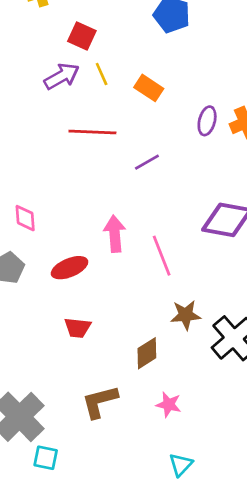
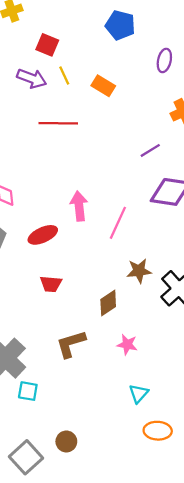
purple arrow: (62, 76) -> (32, 78), turned 52
purple ellipse: (207, 121) -> (164, 60), moved
purple line: (147, 162) -> (150, 150), moved
pink line: (162, 256) -> (118, 223), turned 48

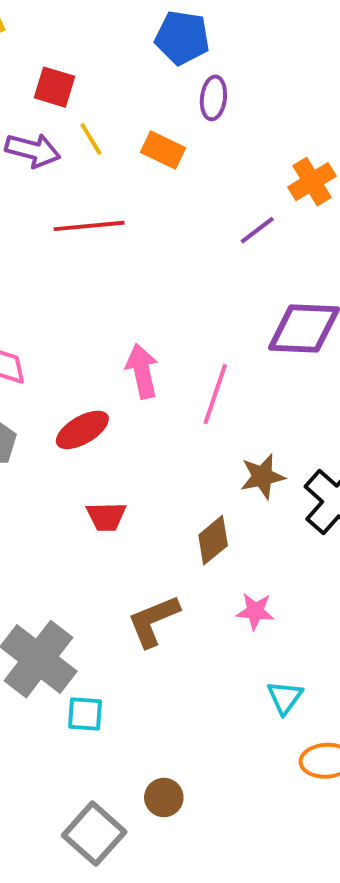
purple ellipse: (164, 60) -> (213, 98), moved
purple line: (150, 150) -> (257, 230), moved

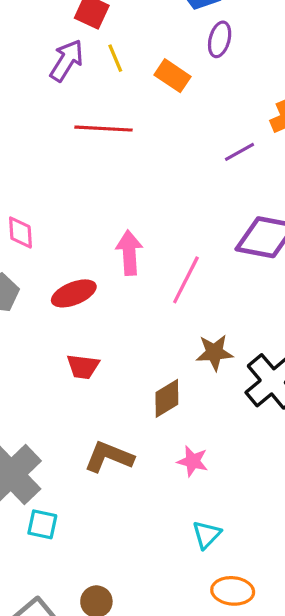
purple arrow: (33, 150) -> (67, 60), turned -81
brown L-shape: (153, 621) -> (109, 457), turned 36

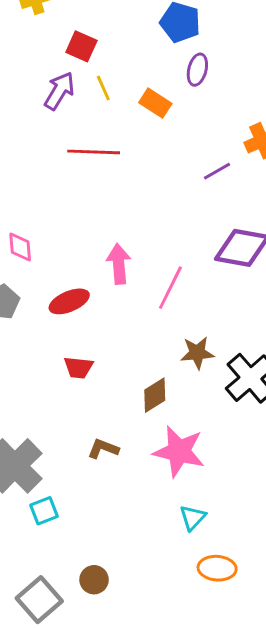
brown L-shape: (109, 457) -> (103, 449), size x0.7
pink star: (193, 461) -> (179, 451), size x1.8
cyan square: (42, 524) -> (44, 511), turned -32

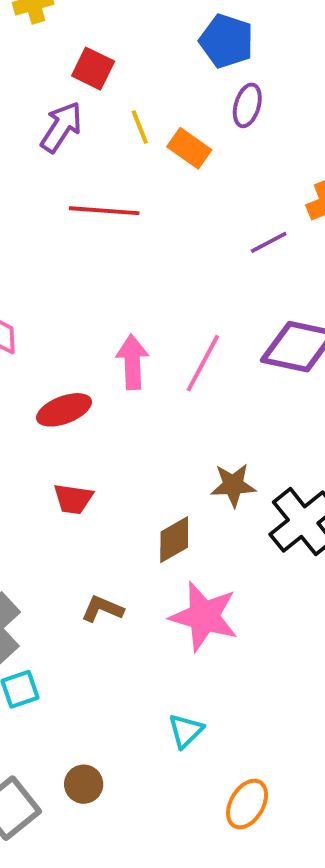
yellow line: (103, 88) -> (140, 127), moved
pink line: (170, 288) -> (203, 363), moved
cyan triangle: (193, 518) -> (186, 731), moved
orange ellipse: (217, 568) -> (247, 804), moved, turned -66

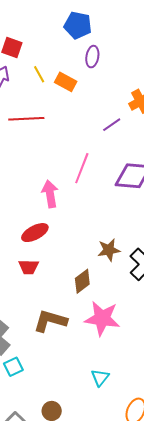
pink line: (203, 363) -> (82, 168), moved
red ellipse: (64, 410) -> (35, 233), moved
brown L-shape: (102, 609) -> (50, 321), size x1.6

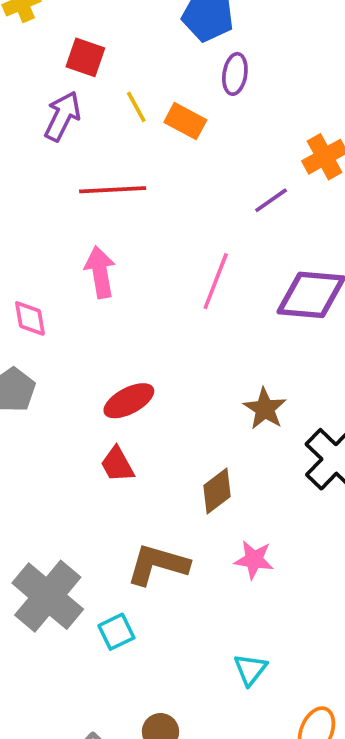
pink arrow: (50, 194) -> (100, 272), moved
brown star: (109, 250) -> (265, 409), moved, turned -30
red trapezoid: (29, 267) -> (117, 464), turned 60
pink star: (102, 318) -> (254, 560), size x0.6
cyan square: (13, 367) -> (116, 632), moved

